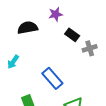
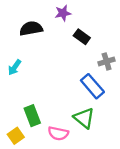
gray cross: (90, 48) -> (107, 61), moved
blue rectangle: (52, 78) -> (92, 86), moved

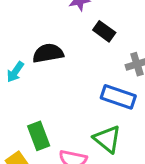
black semicircle: (31, 28) -> (48, 53), moved
blue rectangle: (92, 86) -> (118, 97), turned -30

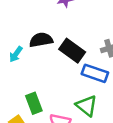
black rectangle: (104, 31) -> (72, 51), moved, size x1.5

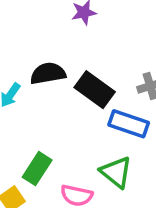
green rectangle: (34, 103) -> (37, 169), turned 54

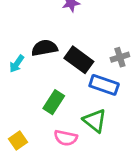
green rectangle: (37, 169) -> (54, 102), moved

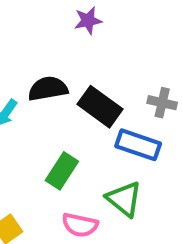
gray cross: (120, 57) -> (162, 103), turned 30

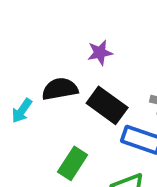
purple star: (88, 21) -> (100, 53), moved

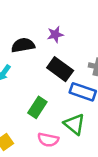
black semicircle: (60, 89) -> (23, 45), moved

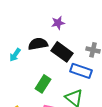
black semicircle: (23, 45) -> (38, 44), moved

